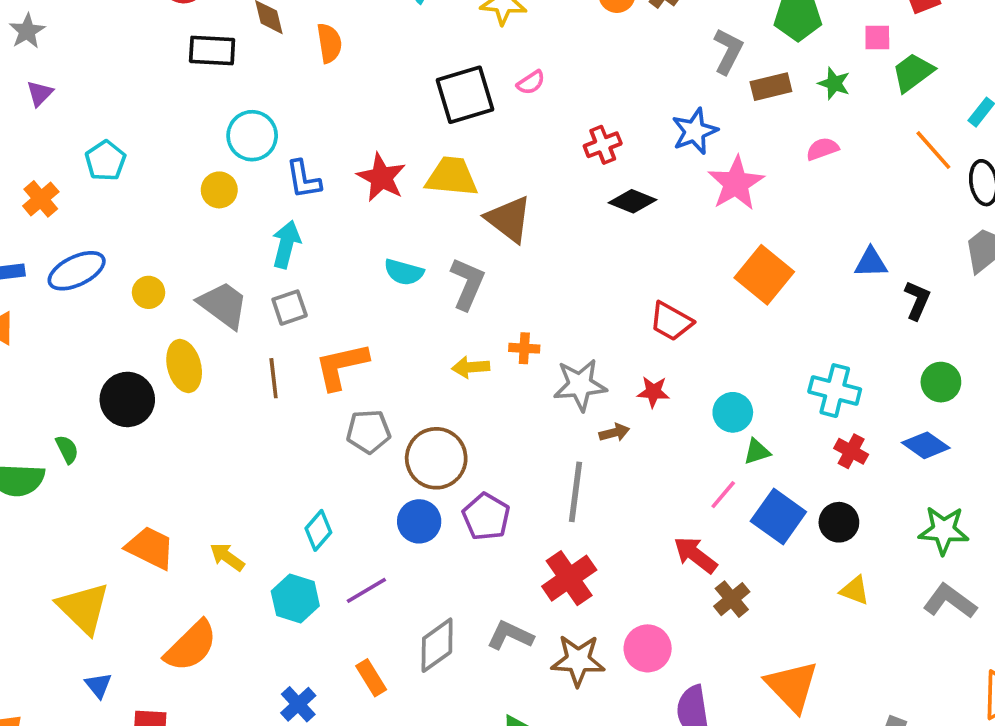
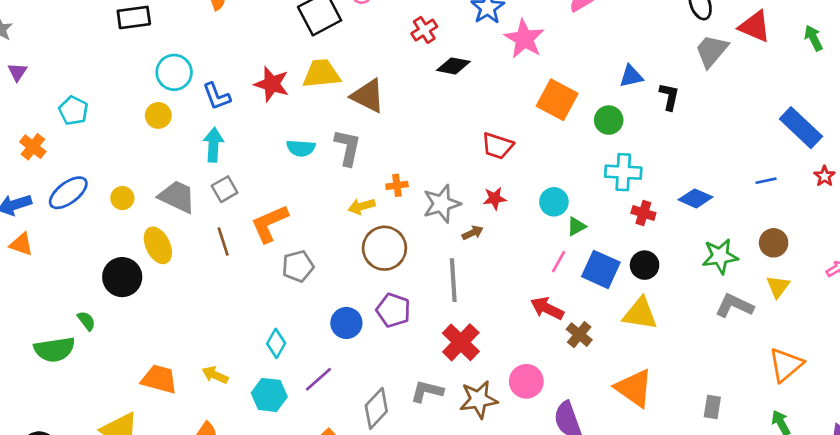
green circle: (941, 382) -> (609, 120), moved
brown circle: (436, 458) -> (384, 248), moved
yellow triangle: (855, 590) -> (640, 314), moved, size x1.6

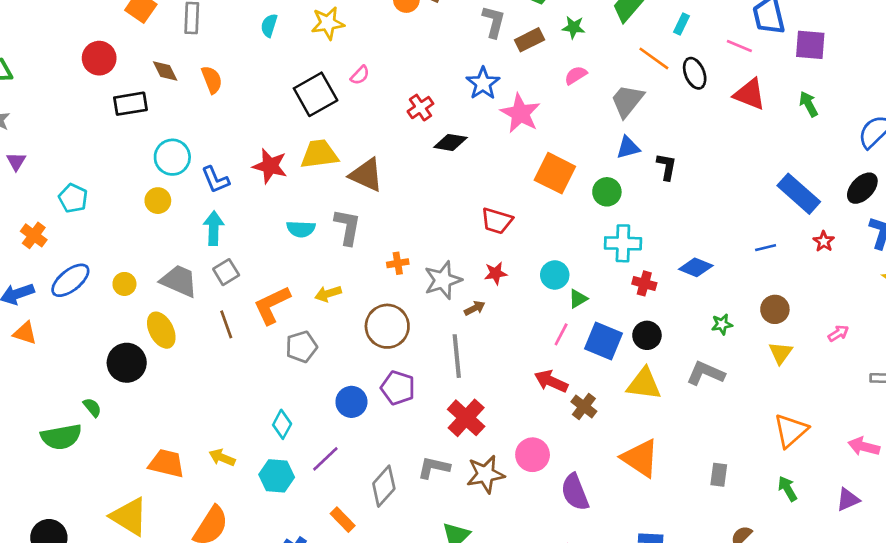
gray trapezoid: (712, 51) -> (627, 101), moved
yellow arrow: (362, 206) -> (328, 294), moved
green star: (720, 256) -> (722, 324), size x0.6
gray L-shape: (734, 306) -> (706, 373), moved

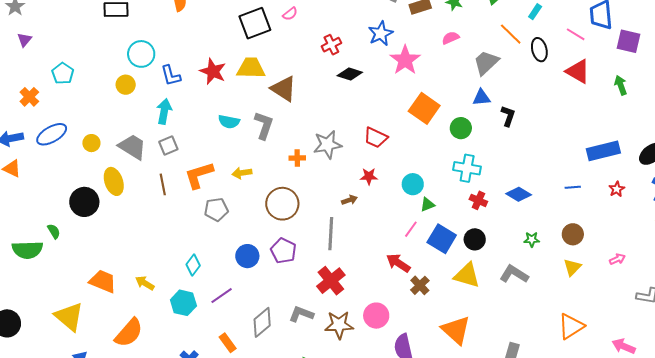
blue rectangle: (799, 194) -> (603, 151), turned -64
gray star: (443, 280) -> (327, 145), moved

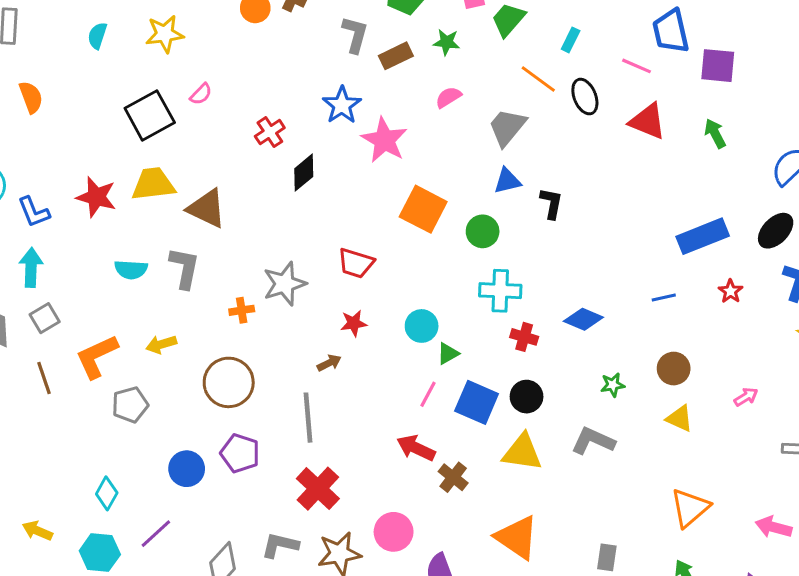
black diamond: (350, 74) -> (304, 173), turned -50
yellow triangle: (572, 267) -> (679, 418), turned -42

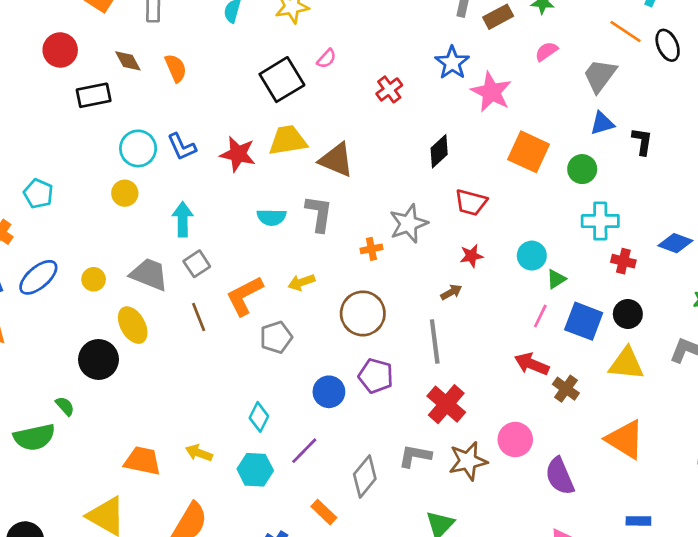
black diamond: (304, 173) -> (439, 151), moved
blue L-shape: (34, 212) -> (182, 147), moved

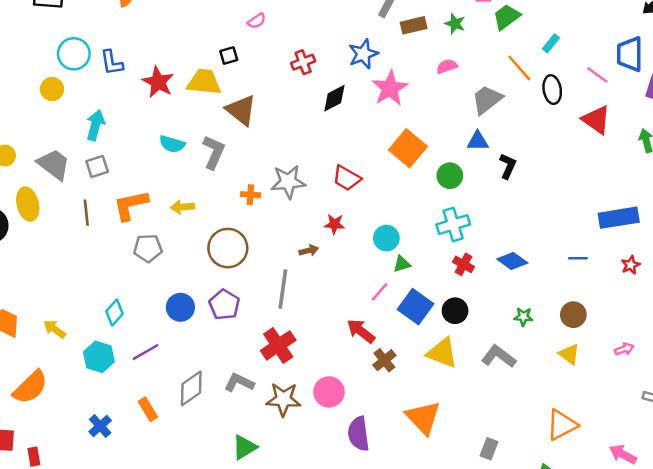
black square: (282, 80) -> (229, 56), moved, size x0.5
black diamond: (439, 151) -> (334, 98), moved
cyan cross: (600, 221) -> (453, 225), turned -32

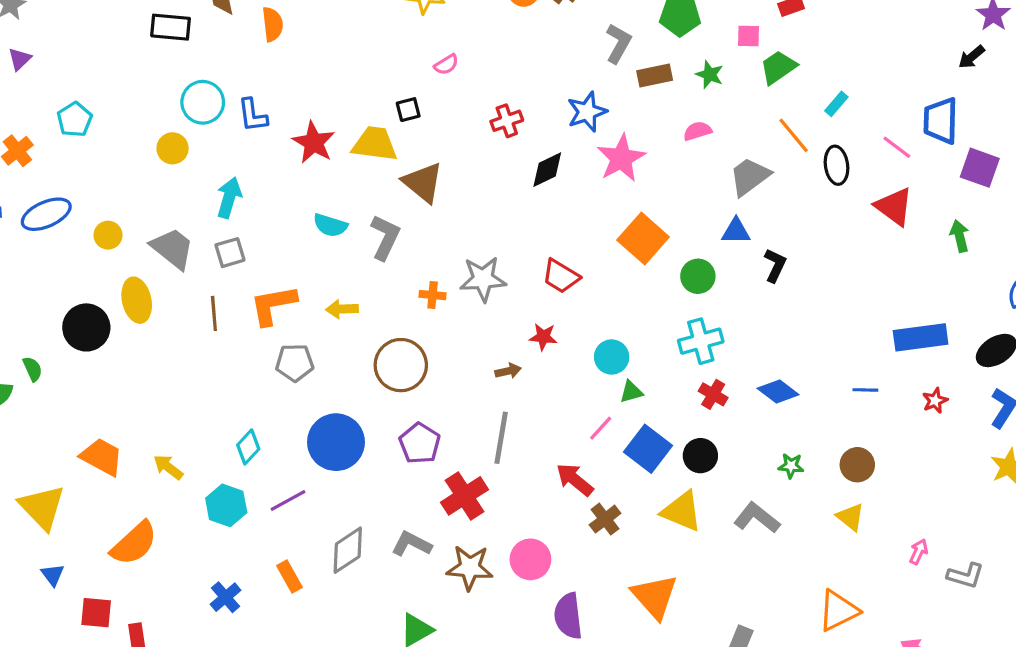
gray line: (283, 289) -> (501, 438), moved
purple pentagon: (224, 305) -> (420, 443), moved
blue circle: (180, 307) -> (336, 442), size x1.5
pink arrow: (624, 349) -> (919, 552), moved, turned -48

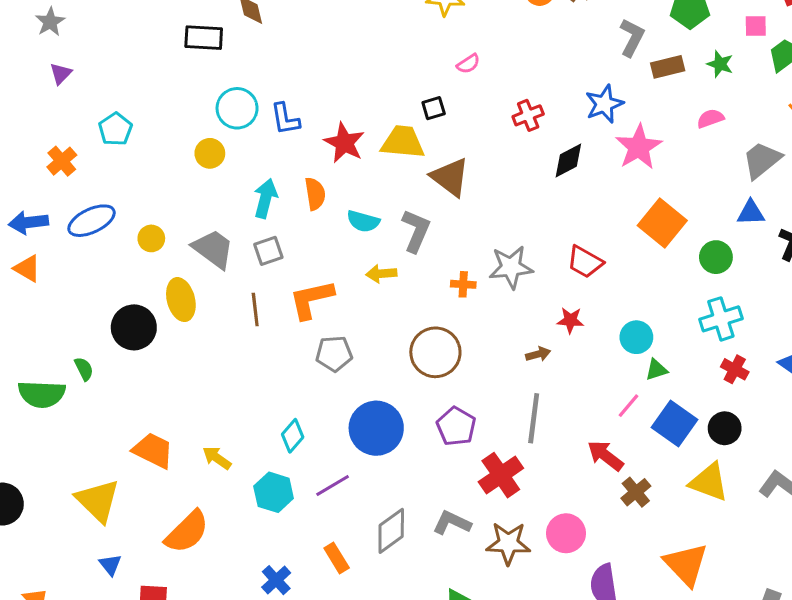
orange semicircle: (273, 24) -> (315, 194), moved
yellow arrow: (342, 309) -> (381, 274), moved

